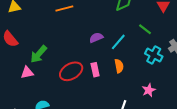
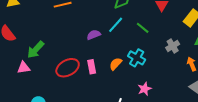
cyan line: (118, 42) -> (116, 25), moved
cyan cross: (154, 55) -> (137, 58), moved
orange semicircle: (119, 66) -> (116, 64), turned -128

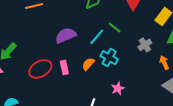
cyan line: (116, 25) -> (97, 37), moved
purple semicircle: (94, 35) -> (66, 35), size x1.5

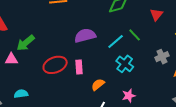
orange semicircle: (88, 64) -> (98, 85), moved

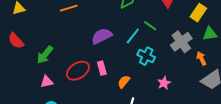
gray cross: (162, 57) -> (181, 42), size x1.5
pink triangle: (11, 59) -> (47, 82), moved
pink star: (129, 96) -> (164, 83), moved

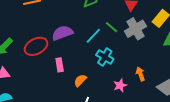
gray cross: (181, 42) -> (135, 29), moved
orange arrow: (201, 58) -> (140, 74), moved
red ellipse: (78, 71) -> (36, 46), moved

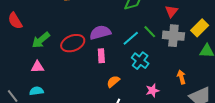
gray cross: (135, 29) -> (173, 36), turned 30
pink rectangle: (60, 65) -> (101, 56), moved
orange arrow: (140, 74) -> (181, 77), moved

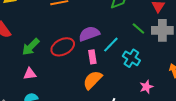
cyan line: (131, 38) -> (111, 45), moved
orange semicircle: (113, 81) -> (93, 80), moved, size x1.5

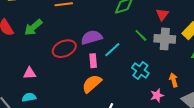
green arrow: (31, 47) -> (33, 27), moved
cyan cross: (131, 58) -> (140, 71), moved
pink star: (146, 87) -> (157, 95), moved

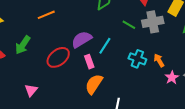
pink triangle: (30, 73) -> (31, 90), turned -32
orange arrow: (174, 80) -> (159, 60), moved
pink star: (157, 95) -> (172, 78), moved

